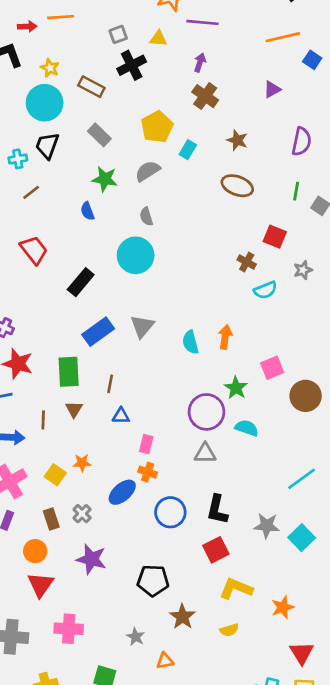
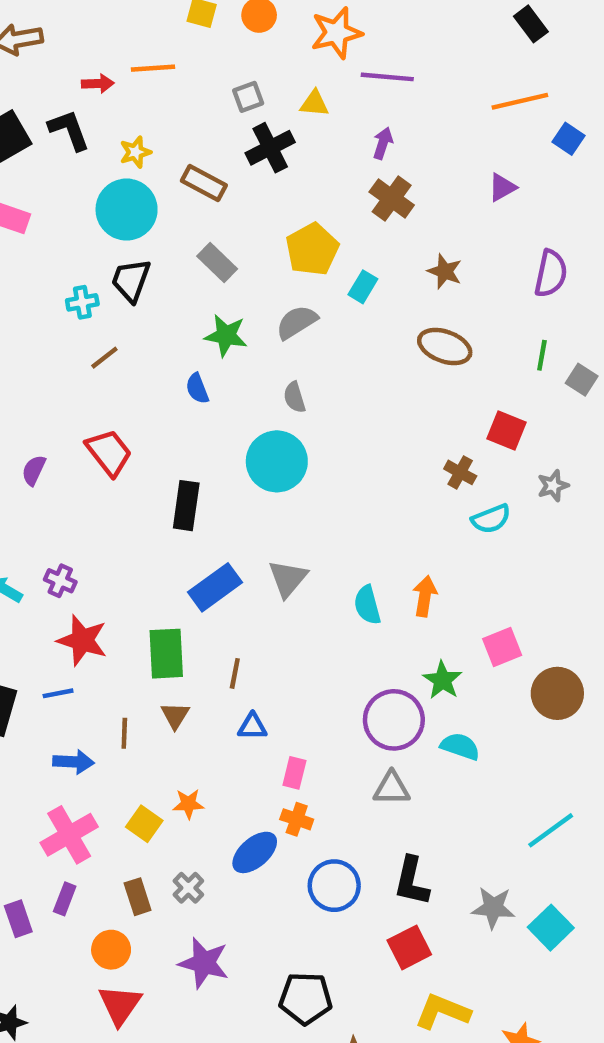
yellow star: (50, 68) -> (135, 152), turned 30
black rectangle: (81, 282) -> (186, 506), turned -32

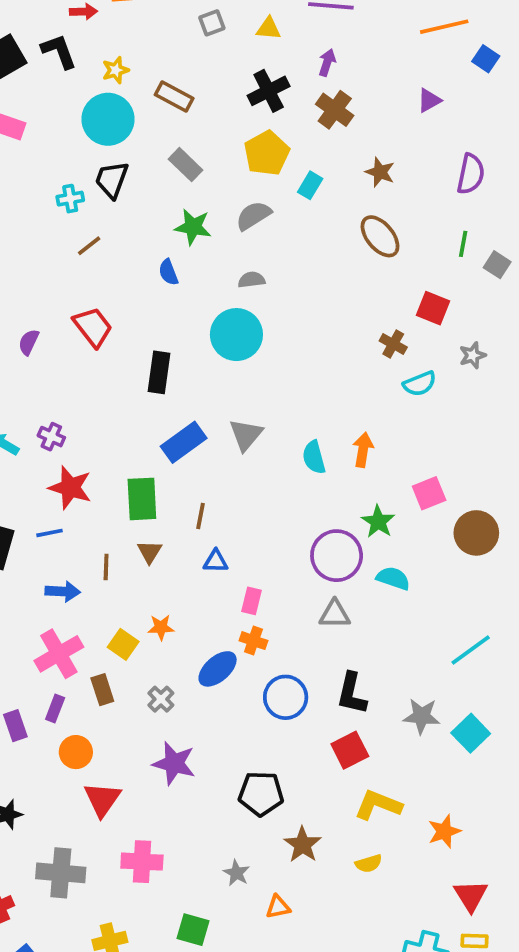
black cross: (270, 148) -> (269, 91), moved
brown ellipse: (445, 346) -> (380, 236), turned 30
gray semicircle: (294, 397) -> (252, 280), turned 100
brown rectangle: (138, 897) -> (102, 690), moved
orange circle: (111, 950) -> (76, 752), moved

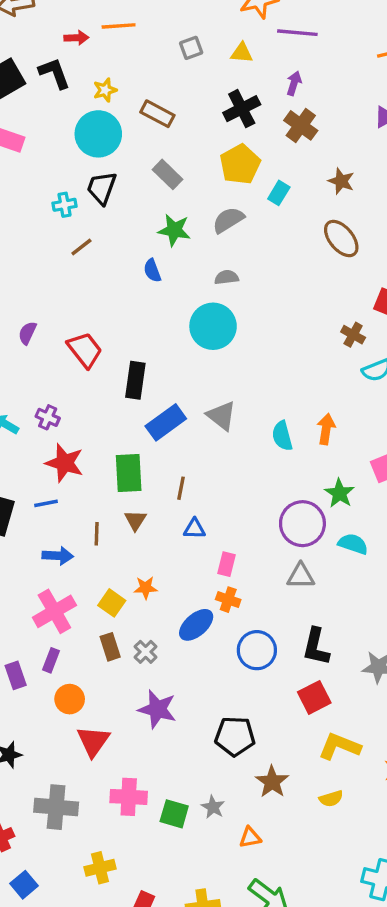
red trapezoid: (93, 327) -> (85, 350), moved
black rectangle: (159, 372) -> (135, 380), moved
gray triangle: (246, 435) -> (221, 416), turned -32
brown rectangle: (102, 690) -> (110, 647), moved
green square: (193, 930) -> (174, 814), moved

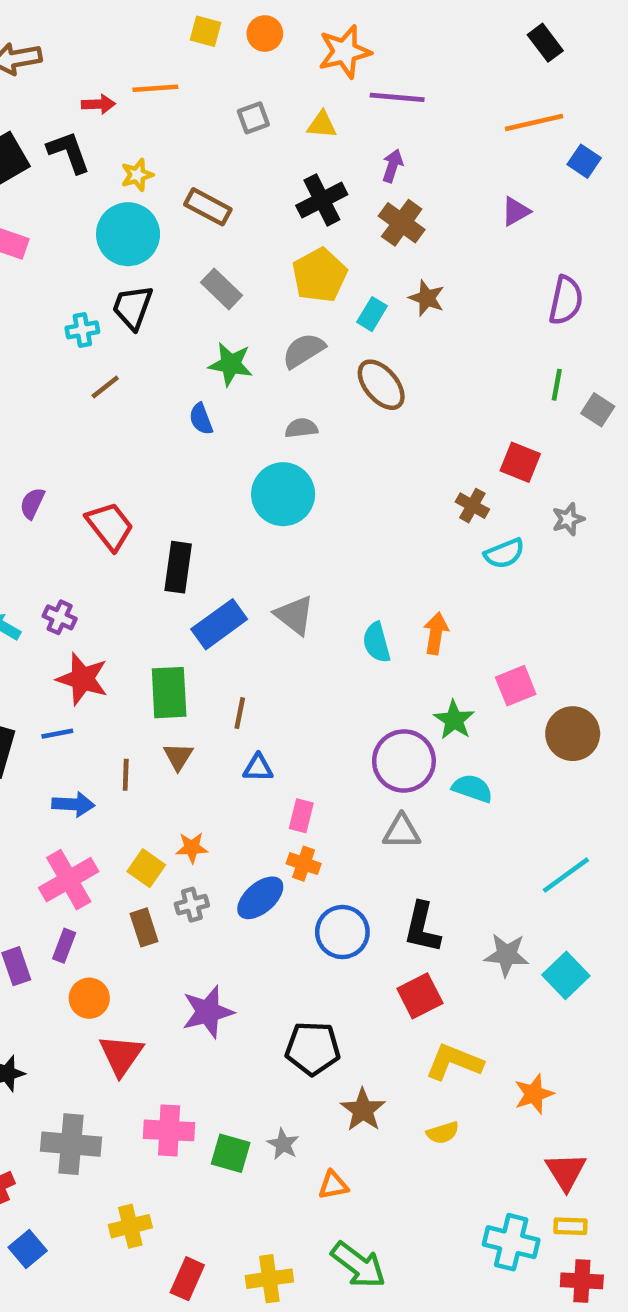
brown star: (341, 181) -> (427, 298), moved
brown ellipse: (341, 239) -> (381, 385), moved
gray cross: (146, 652) -> (192, 905), moved, turned 30
purple star: (157, 709) -> (208, 1012), turned -30

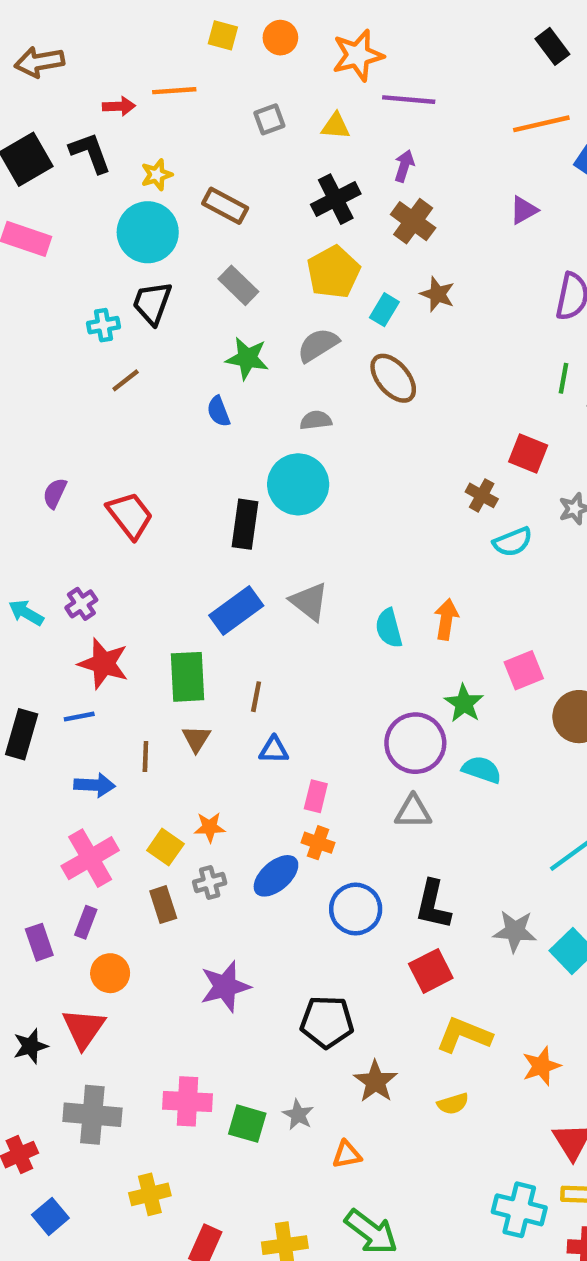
black rectangle: (178, 567) -> (245, 524), moved
purple cross: (60, 617) -> (81, 604), turned 32
red triangle: (121, 1055) -> (84, 1028), moved

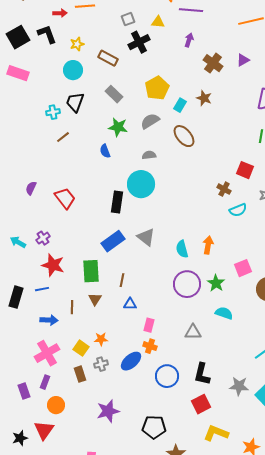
black cross: (336, 199) -> (139, 42), moved
brown cross: (413, 221) -> (213, 63), moved
cyan circle: (148, 232) -> (73, 70), size x0.7
purple circle: (415, 743) -> (187, 284), moved

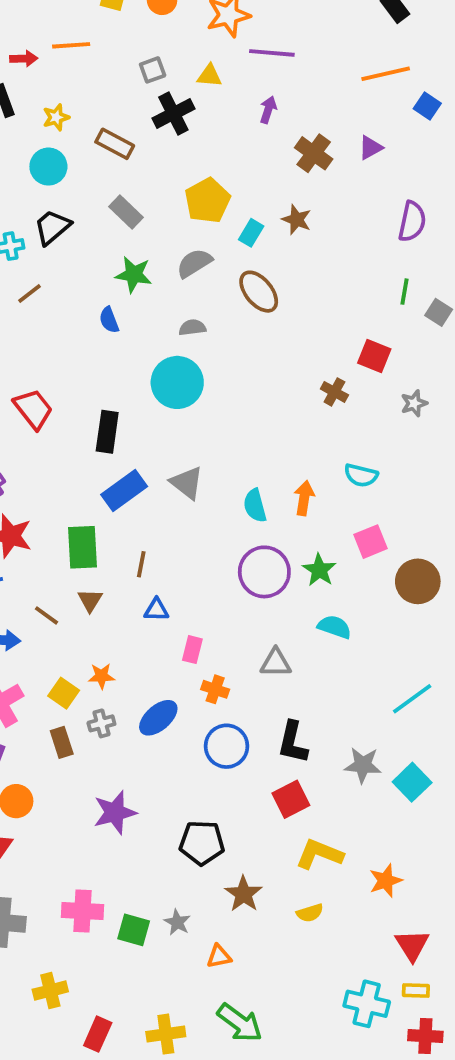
black trapezoid: (75, 102) -> (52, 227), turned 30
black rectangle: (117, 202) -> (107, 432), moved
cyan semicircle: (238, 210) -> (361, 475), moved, turned 36
brown line: (72, 307) -> (47, 615), turned -56
orange cross: (150, 346) -> (215, 689), moved

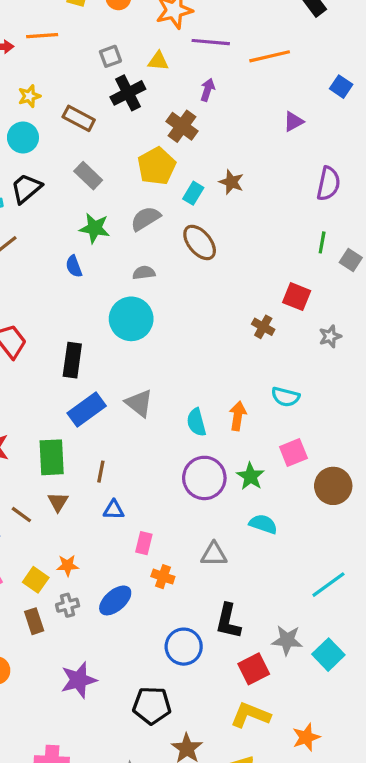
orange line: (386, 74) -> (270, 56), moved
brown cross: (314, 153) -> (182, 126), moved
blue circle: (226, 746) -> (184, 647), moved
red square: (291, 799) -> (254, 669), moved

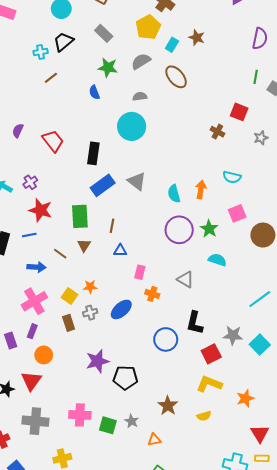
gray triangle: (214, 554) -> (185, 279), turned 30
black pentagon: (152, 705) -> (125, 378), moved

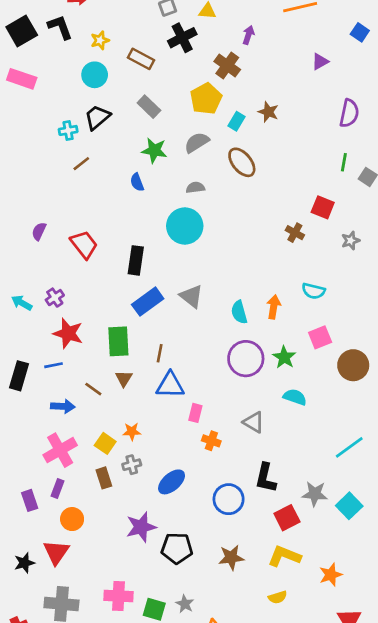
blue triangle: (120, 251) -> (170, 385), size x1.6
blue ellipse: (121, 309) -> (172, 482), moved
brown star: (168, 406) -> (231, 557), moved, turned 30

